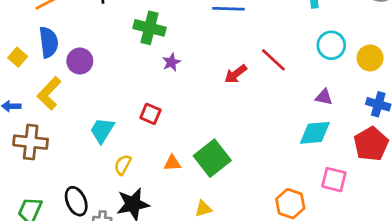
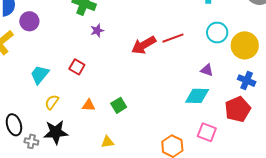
yellow circle: (370, 58) -> (245, 45), size x1.4
red line: (273, 60) -> (173, 38), turned -70
red arrow: (236, 74) -> (144, 45), size x1.4
green square: (212, 158) -> (119, 105), size x0.6

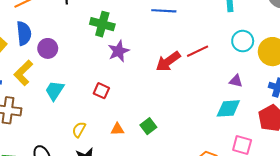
purple star: (97, 31) -> (119, 51), size x1.5
cyan trapezoid: (40, 75) -> (55, 91), moved

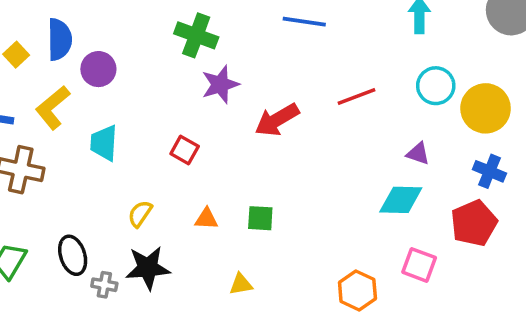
red arrow: (168, 61) -> (277, 120), moved
cyan trapezoid: (55, 91) -> (104, 143), turned -35
green square: (148, 126) -> (260, 218), turned 35

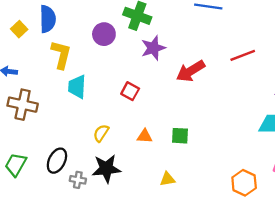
purple circle: (98, 69) -> (104, 34), moved
yellow L-shape: (53, 108) -> (61, 55), moved, turned 144
black ellipse: (73, 255) -> (57, 161), turned 45

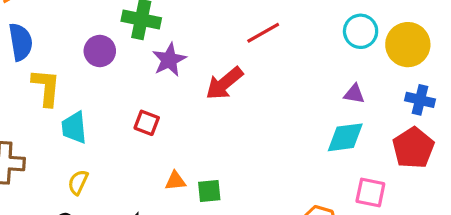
red line: (243, 55) -> (263, 33), moved
yellow semicircle: (101, 133) -> (78, 182), moved
green square: (180, 136) -> (209, 191), moved

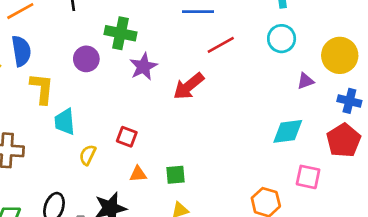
cyan circle: (361, 31) -> (282, 39), moved
purple triangle: (354, 94) -> (305, 81), moved, turned -30
red square: (147, 123) -> (127, 137), moved
orange triangle: (175, 181) -> (138, 174), moved
yellow semicircle: (78, 182) -> (88, 155), moved

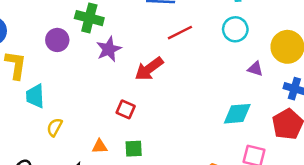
purple triangle: (305, 81) -> (255, 69), turned 35
red square: (127, 137) -> (126, 109), moved

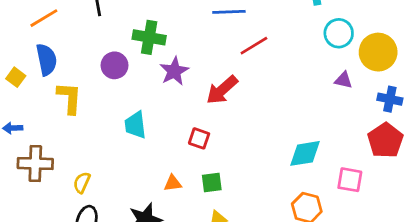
cyan circle: (235, 29) -> (339, 33), moved
cyan trapezoid: (35, 96) -> (135, 125), moved
cyan diamond: (237, 114) -> (305, 153), moved
yellow semicircle: (55, 127) -> (82, 183), moved

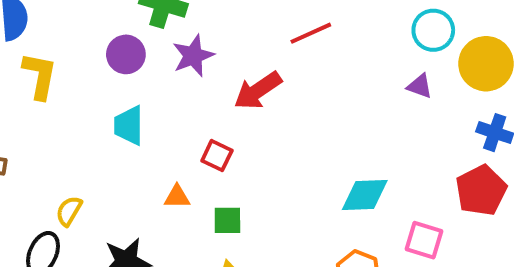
purple circle: (115, 65) -> (126, 54), moved
purple triangle: (343, 80) -> (420, 86), moved
yellow semicircle: (82, 183) -> (69, 211), moved
orange triangle: (173, 183) -> (177, 197), moved

